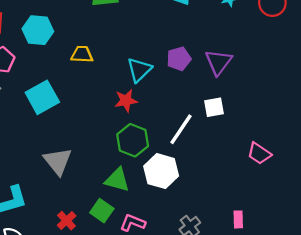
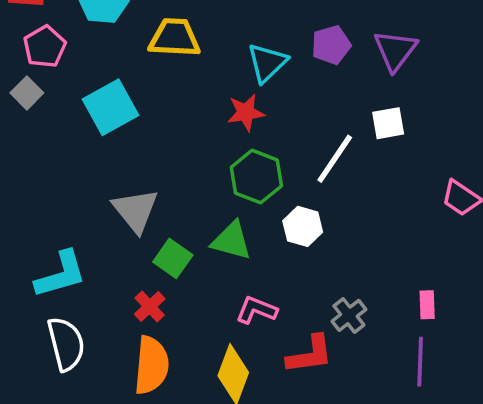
yellow trapezoid: (82, 54) -> (175, 38), size x1.4
white hexagon: (161, 171) -> (303, 226), size x0.7
green square: (102, 211) -> (173, 258), moved

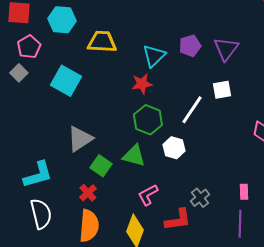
cyan square: (111, 107) -> (66, 81), turned -32
gray triangle: (135, 210) -> (80, 139), turned 36
pink L-shape: (256, 310) -> (148, 195), turned -50

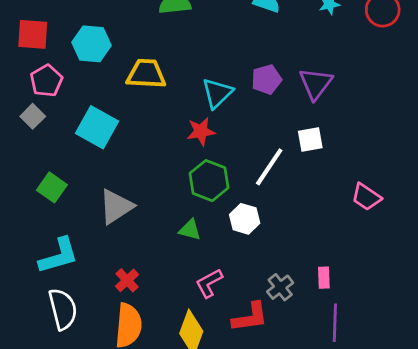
green triangle: (134, 156) -> (190, 230), size x0.7
green square: (101, 166) -> (52, 187), moved
pink rectangle: (244, 192) -> (324, 278), moved

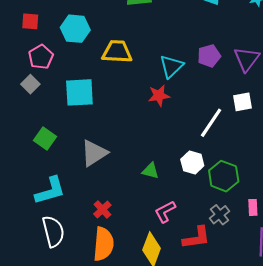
red square: (33, 34) -> (30, 21), size x0.7
cyan square: (97, 127) -> (79, 92), turned -32
green hexagon: (209, 181) -> (224, 176), moved

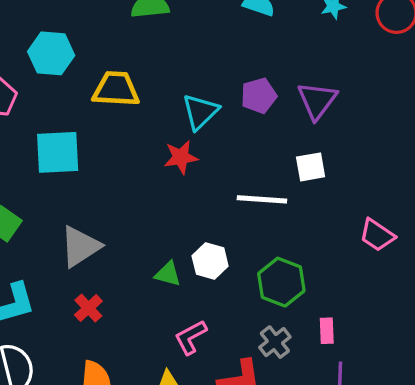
white line: (211, 123) -> (262, 199), turned 60
white hexagon: (192, 162) -> (210, 261), moved
red cross: (102, 210) -> (88, 308), moved

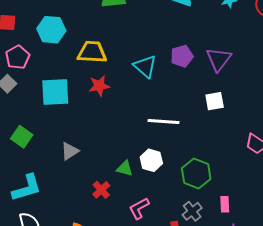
cyan triangle: (200, 112) -> (145, 66), turned -35
red star: (181, 157) -> (99, 86), moved
white line: (262, 199) -> (164, 122), moved
gray triangle: (80, 246) -> (70, 151), size x0.7
red cross: (88, 308) -> (101, 190), moved

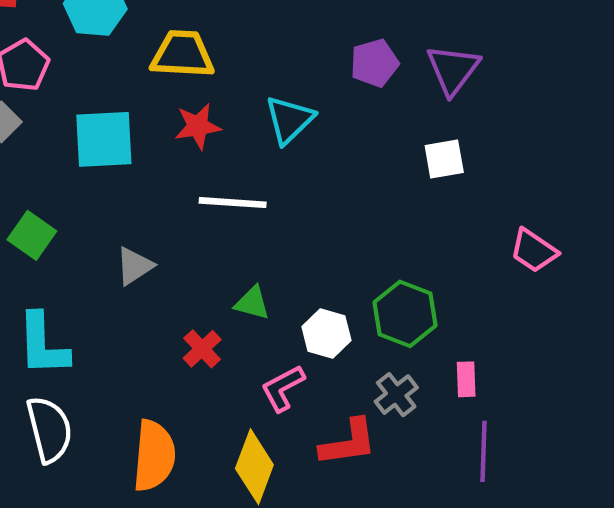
cyan triangle: (145, 66) -> (289, 120), moved, turned 35
white line: (164, 122) -> (233, 203), moved
white hexagon: (151, 160) -> (326, 334), moved
cyan L-shape: (27, 188) -> (43, 344), turned 104

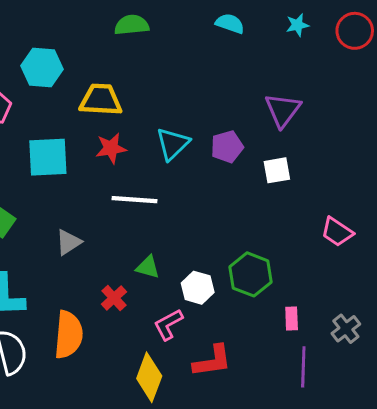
purple pentagon: (374, 63) -> (227, 147), moved
gray cross: (396, 395) -> (346, 329), moved
orange semicircle: (154, 456) -> (68, 335), moved

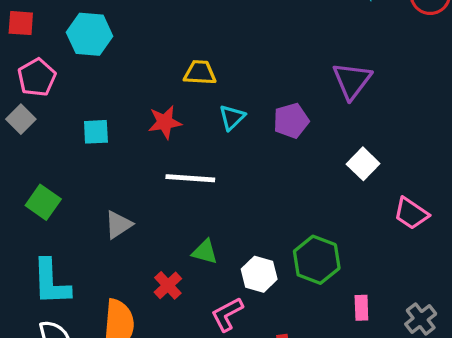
yellow trapezoid: (101, 100) -> (200, 73), moved, size x0.7
cyan triangle: (173, 144) -> (232, 117), size x0.7
cyan square: (48, 157) -> (96, 132), size x0.6
white square: (277, 170) -> (363, 164), moved, turned -36

